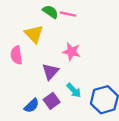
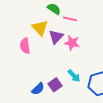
pink line: (68, 14) -> (70, 19), moved
purple triangle: (50, 72) -> (56, 37), moved

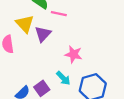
pink star: (72, 43) -> (73, 54), moved

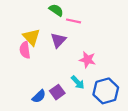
yellow triangle: (25, 24) -> (31, 37), moved

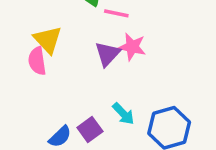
purple triangle: (58, 40) -> (108, 54), moved
pink star: (87, 60) -> (132, 47), moved

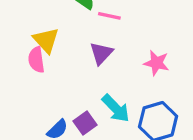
pink star: (132, 47) -> (156, 63), moved
cyan arrow: (123, 114) -> (116, 108), size x1.4

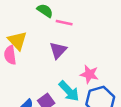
pink star: (156, 63) -> (89, 74), moved

